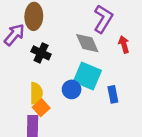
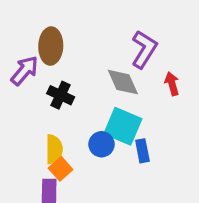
blue rectangle: (113, 94) -> (142, 151), moved

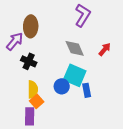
purple L-shape: (144, 49) -> (83, 15), moved
red arrow: (172, 84) -> (105, 49), turned 56
black cross: (61, 95) -> (29, 61), moved

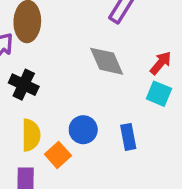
cyan square: (75, 75) -> (159, 94), moved, size x0.6
orange square: (37, 101) -> (58, 155), moved

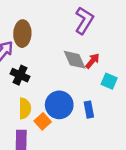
red arrow: (161, 63) -> (92, 61), moved
blue circle: (83, 130) -> (59, 105), size x1.5

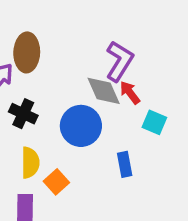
purple L-shape: (84, 20) -> (119, 61), moved
red arrow: (92, 61) -> (130, 93), turned -77
blue circle: (59, 105) -> (81, 126), moved

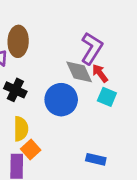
cyan square: (154, 122) -> (107, 97), moved
blue rectangle: (125, 164) -> (96, 159), moved, turned -66
orange square: (56, 182) -> (31, 150), moved

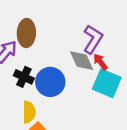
cyan square: (107, 97) -> (107, 83), size x1.6
blue circle: (61, 100) -> (50, 82), moved

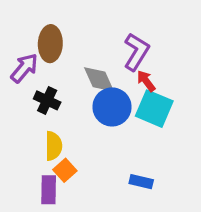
gray diamond: (82, 61) -> (99, 79), moved
blue circle: (50, 82) -> (112, 107), moved

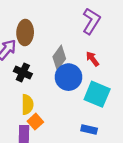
purple L-shape: (136, 52) -> (91, 21), moved
gray diamond: (99, 79) -> (59, 58), turned 60
cyan square: (154, 109) -> (97, 94), moved

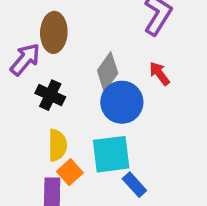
cyan square: (97, 94) -> (111, 154), moved, turned -30
blue rectangle: (89, 130) -> (134, 185), moved, turned 35

